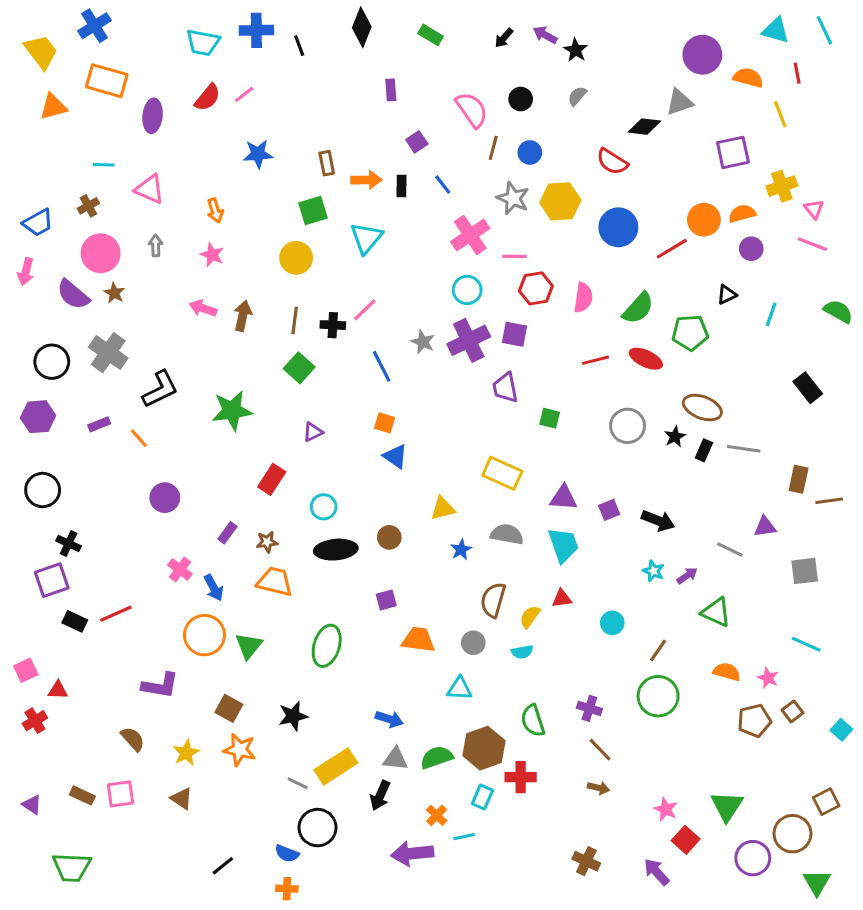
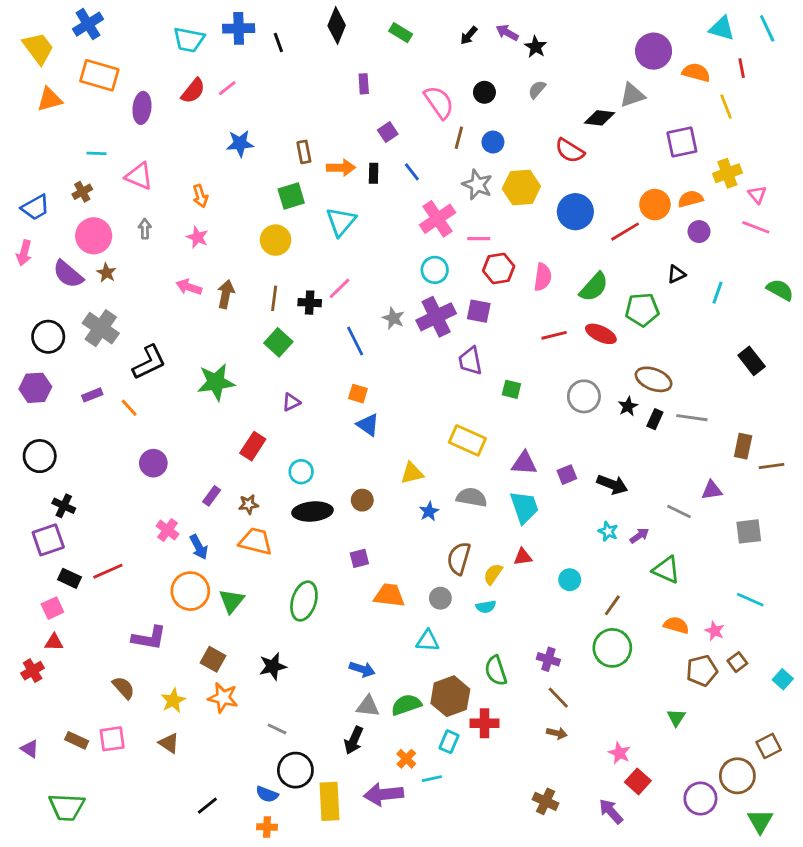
pink square: (26, 670) -> (52, 608), moved
yellow rectangle: (336, 766) -> (330, 801), moved, turned -60
green triangle: (727, 806) -> (676, 718), moved, size x0.6

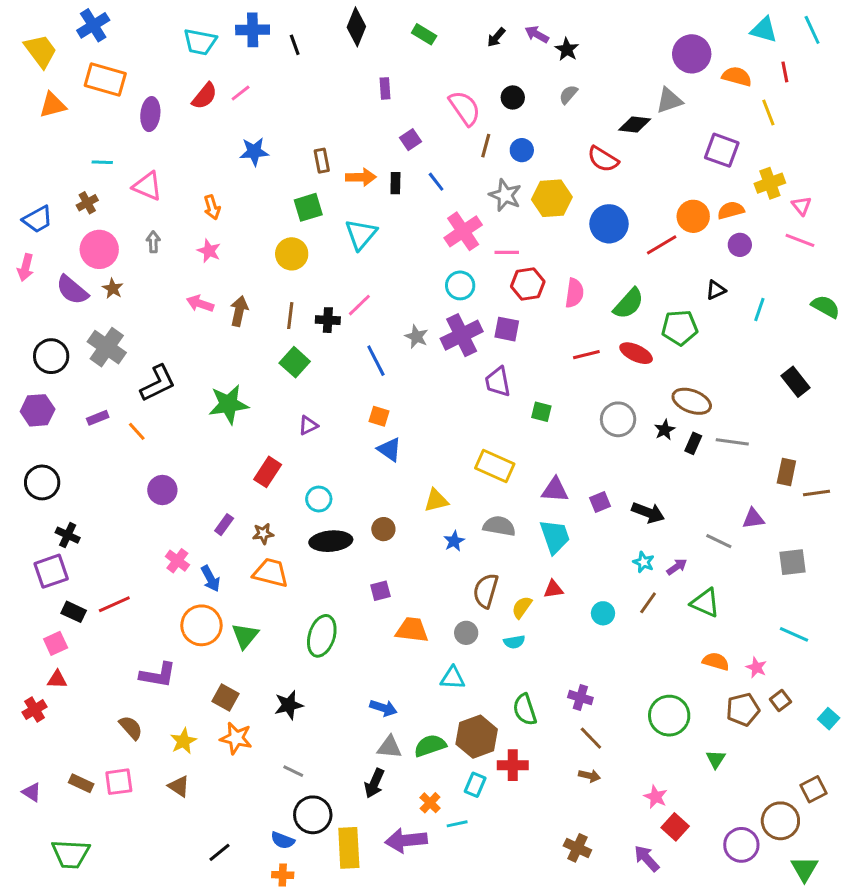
purple square: (682, 142) -> (722, 150), turned 32
brown line: (612, 605) -> (648, 603), moved
green circle: (612, 648) -> (669, 716), moved

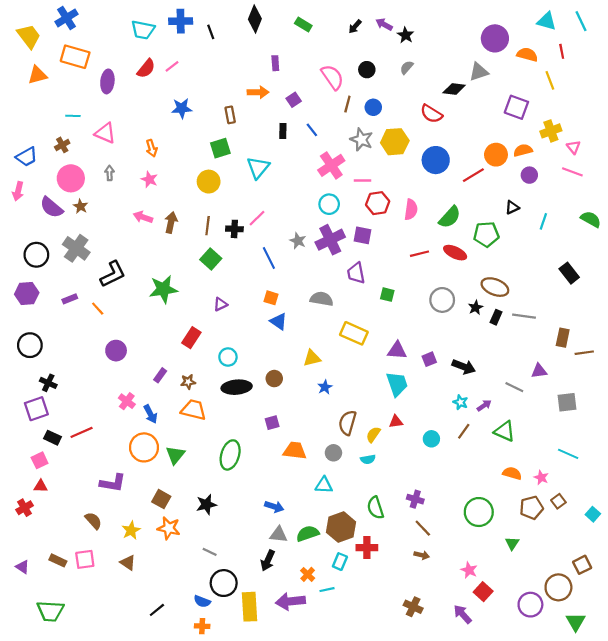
orange arrow: (361, 177) -> (258, 92), moved
gray semicircle: (499, 526) -> (322, 299), moved

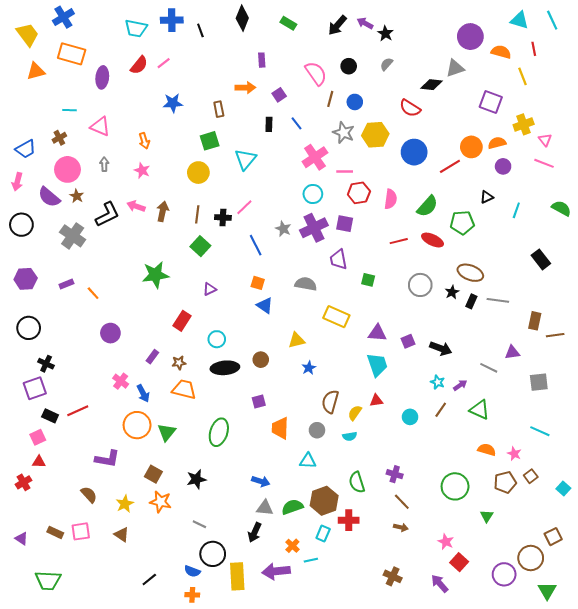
black arrow: (355, 27) -> (337, 25), size x1.5
black circle: (36, 255) -> (21, 225), moved
black L-shape: (113, 274) -> (107, 214), moved
orange trapezoid: (295, 451) -> (280, 428), turned -95

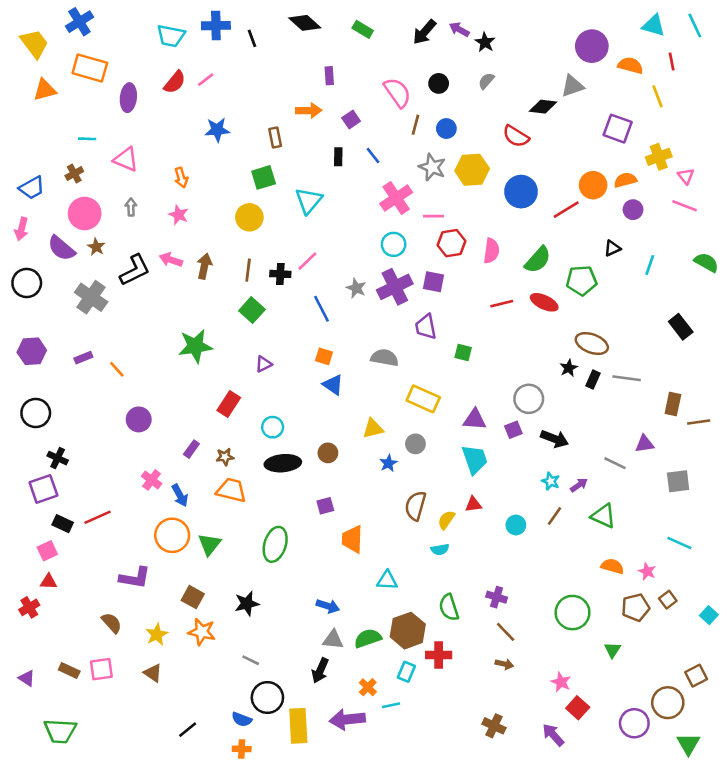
black diamond: (242, 18) -> (305, 23), turned -70
gray circle: (420, 285) -> (529, 399), moved
gray circle: (317, 430) -> (415, 444), moved

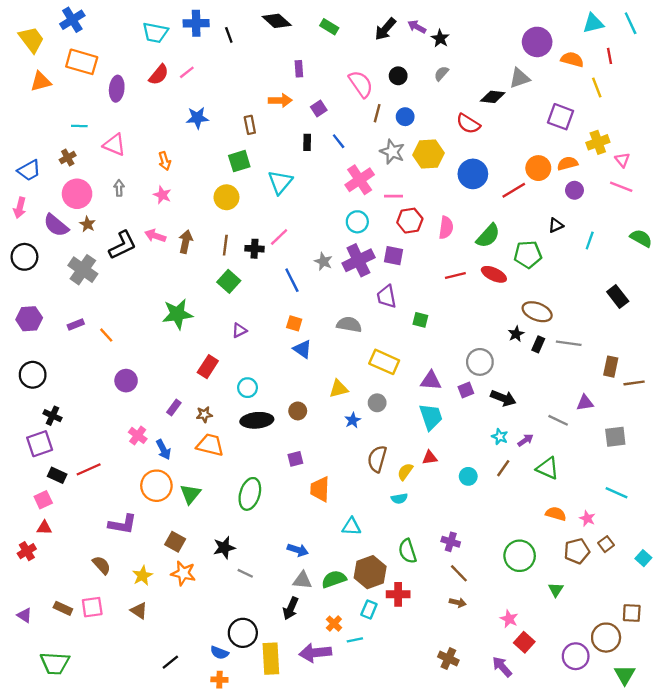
cyan triangle: (654, 26) -> (593, 23), turned -30
gray line: (251, 660) -> (245, 573), moved
brown square: (696, 676) -> (632, 613), turned 30

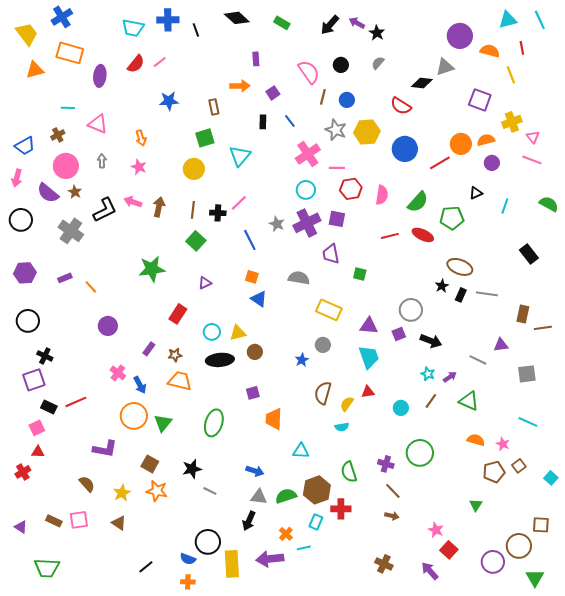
yellow triangle: (339, 389) -> (238, 333), moved
green circle: (520, 556) -> (420, 453), moved

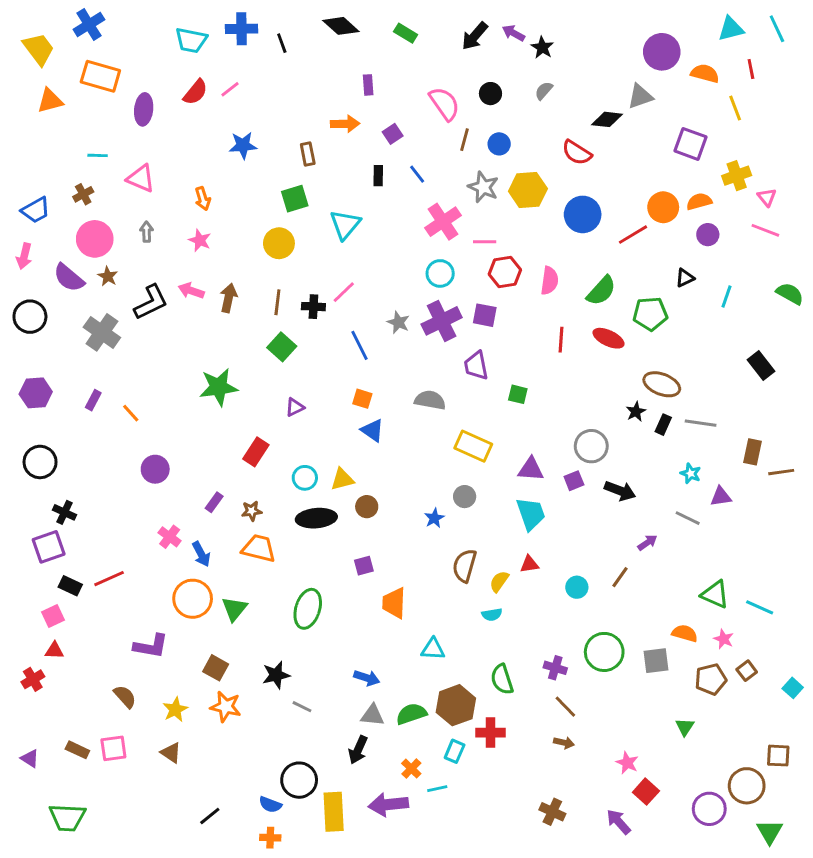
red line: (390, 236) -> (561, 340), turned -72
purple rectangle: (65, 278) -> (93, 400), turned -40
cyan star: (428, 374) -> (691, 474), moved
gray square: (527, 374) -> (656, 661), moved
green triangle: (469, 401) -> (715, 594), moved

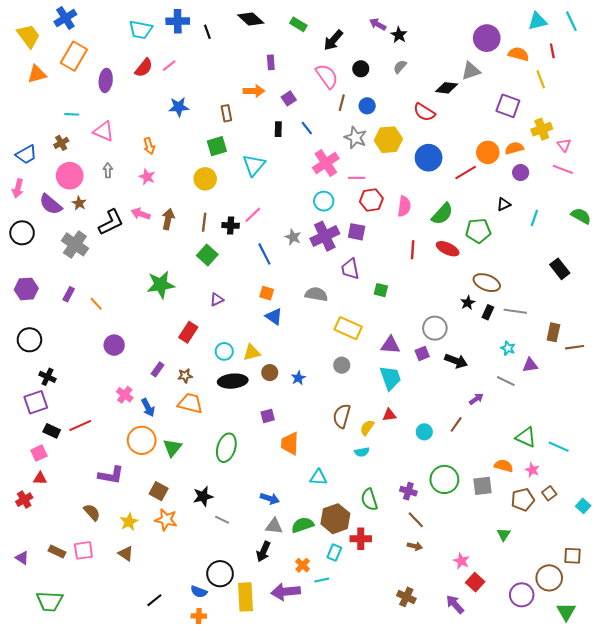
black arrow: (475, 36) -> (333, 40), moved
orange rectangle: (100, 76) -> (74, 56), turned -76
blue star: (434, 518) -> (298, 378), moved

